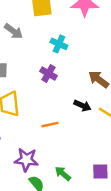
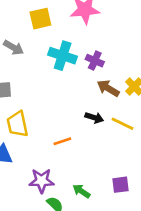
cyan cross: (59, 44) -> (63, 56), size x1.5
purple cross: (49, 73) -> (95, 61), moved

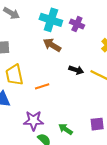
brown arrow: (108, 88) -> (52, 45), moved
orange line: (62, 141) -> (42, 86), moved

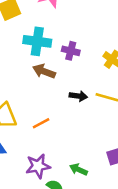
purple cross: (77, 24) -> (71, 51), moved

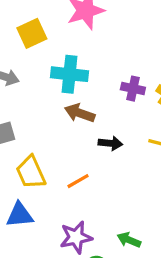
purple cross: (71, 51) -> (133, 89), moved
black arrow: (78, 96) -> (110, 143), moved

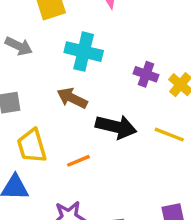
brown arrow: (80, 113) -> (72, 98), moved
black arrow: (110, 143) -> (116, 127), size x1.6

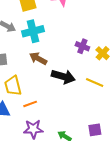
cyan cross: (84, 52) -> (33, 31), moved, turned -30
orange line: (78, 161) -> (30, 104), moved

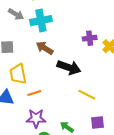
purple cross: (82, 46) -> (90, 38), turned -32
yellow line: (95, 82) -> (87, 95), moved

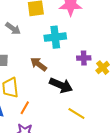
cyan cross: (41, 21) -> (55, 37), moved
orange line: (34, 93) -> (25, 108), turned -48

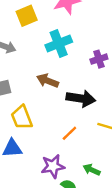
orange line: (25, 108) -> (69, 133), moved, turned 32

